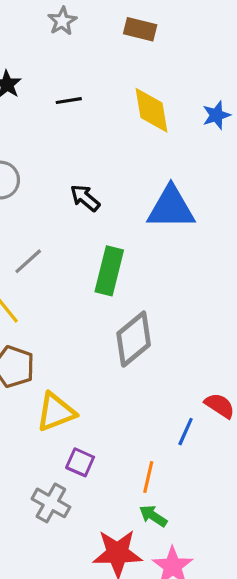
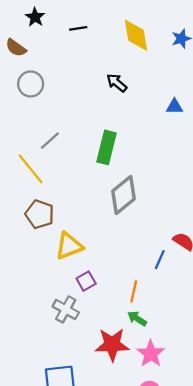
black arrow: (85, 198) -> (117, 83), moved
blue triangle: (171, 208) -> (174, 107), moved, size x0.5
purple square: (80, 462) -> (86, 281), turned 36

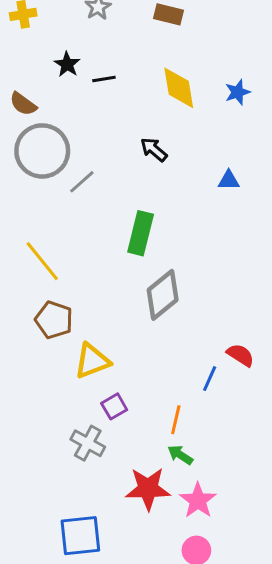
black star: (35, 17) -> (67, 64), moved
gray circle: (31, 84) -> (42, 151), size x1.6
gray line: (50, 141) -> (82, 182), moved

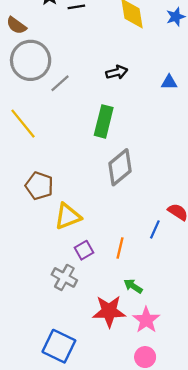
black arrow: (154, 149) -> (117, 72), moved, turned 126
yellow line: (42, 261) -> (23, 124), moved
orange line: (176, 420) -> (120, 248), moved
blue square: (80, 536) -> (59, 346), turned 32

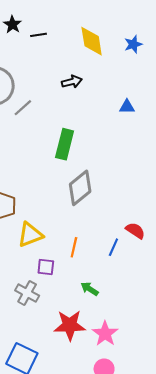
black arrow: (117, 72) -> (72, 82), moved
orange line: (120, 248) -> (74, 247), moved
purple square: (84, 250) -> (46, 267), turned 36
green arrow: (133, 286) -> (90, 289), moved

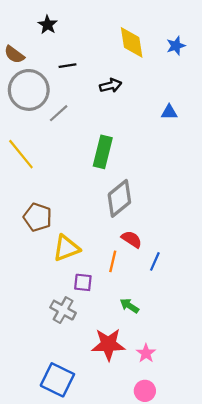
black line: (39, 35) -> (67, 66), moved
red semicircle: (135, 231) -> (132, 239), moved
pink star: (105, 334) -> (146, 353), size x0.7

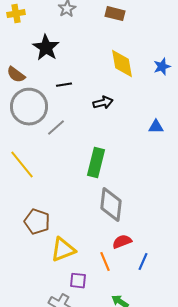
black star: (48, 25) -> (46, 48), size x1.5
gray diamond: (119, 198) -> (111, 205), turned -44
red semicircle: (132, 239) -> (122, 242), turned -54
orange line: (113, 261) -> (105, 262), turned -36

